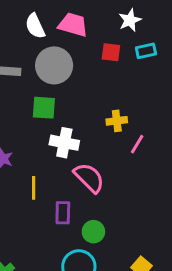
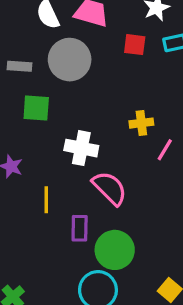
green square: (44, 108) -> (36, 108), moved
green circle: (93, 232) -> (115, 250), size x1.5

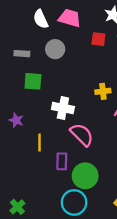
gray circle: (70, 60) -> (55, 49), size x0.7

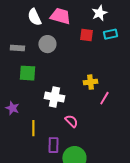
pink semicircle: (82, 135) -> (71, 121), size x0.6

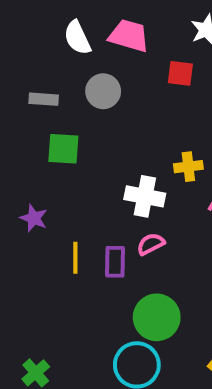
white cross: (54, 97) -> (145, 196), moved
pink semicircle: (71, 121) -> (151, 244), turned -72
purple rectangle: (53, 145) -> (115, 262), moved

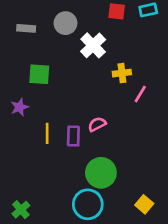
green square: (63, 149) -> (39, 74), moved
white cross: (145, 196) -> (93, 45), moved, turned 35
purple star: (34, 218) -> (20, 107), turned 30

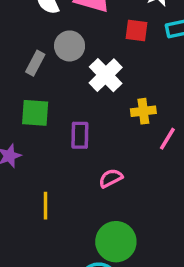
gray rectangle: (26, 28) -> (35, 63), moved, turned -66
yellow line: (47, 133) -> (46, 206), moved
purple rectangle: (73, 136) -> (80, 135), moved

